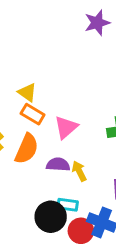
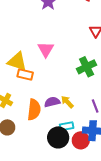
yellow triangle: (27, 92) -> (17, 61), size x1.5
pink triangle: (66, 127) -> (46, 49), moved
orange semicircle: (27, 149) -> (34, 110), moved

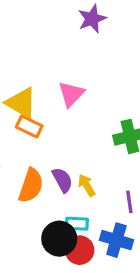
purple semicircle: (52, 102) -> (62, 180), turned 63
red circle: (81, 140) -> (80, 250), moved

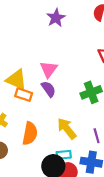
purple semicircle: (62, 180) -> (48, 89), moved
yellow arrow: (87, 185) -> (67, 128), size x1.5

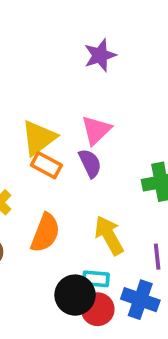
purple star: (56, 18) -> (100, 55), moved
yellow triangle: (16, 80) -> (39, 138), turned 50

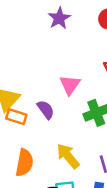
purple star: (100, 55) -> (59, 18), moved
pink triangle: (96, 130) -> (70, 85), moved

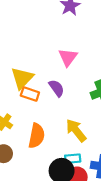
pink triangle: (70, 85) -> (68, 57), moved

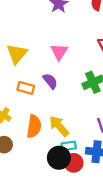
yellow triangle: (22, 78) -> (17, 54), moved
yellow arrow: (76, 130) -> (59, 126), moved

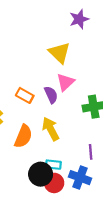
pink triangle: (59, 52) -> (65, 82), moved
yellow triangle: (17, 54) -> (59, 53), moved, turned -40
yellow arrow: (59, 126) -> (51, 129), moved

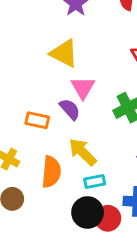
cyan rectangle: (53, 165) -> (95, 181), moved

